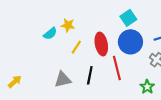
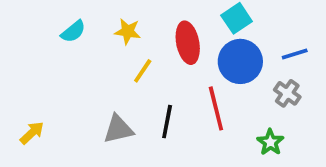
cyan semicircle: (50, 34) -> (73, 31), moved
red ellipse: (101, 44) -> (188, 43), moved

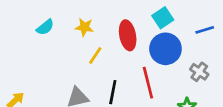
blue line: (295, 54) -> (205, 30), moved

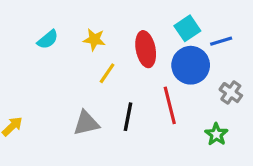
blue line: (205, 30) -> (221, 41), moved

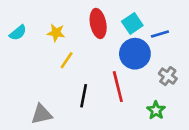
red ellipse: (146, 49) -> (98, 23), moved
gray triangle: (86, 123) -> (42, 114), moved

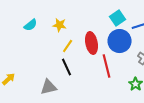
red ellipse: (98, 23) -> (92, 43), moved
black line: (84, 96) -> (67, 67), moved, turned -36

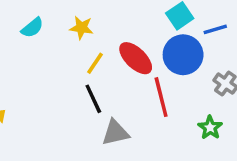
red ellipse: (92, 43) -> (136, 58), turned -35
gray triangle: (49, 87) -> (115, 133), moved

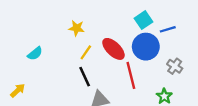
cyan semicircle: (32, 28) -> (35, 54), moved

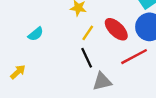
red line: (131, 75) -> (134, 57), turned 76

